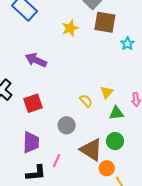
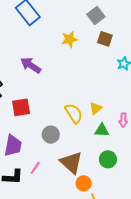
brown square: (105, 22) -> (105, 39), size x0.7
yellow semicircle: (86, 101) -> (74, 113), size x1.5
green circle: (115, 141) -> (108, 159), moved

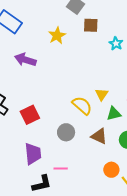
purple arrow: (31, 65) -> (25, 60), moved
brown triangle: (71, 163) -> (99, 136), moved, size x0.7
pink line: (35, 168) -> (61, 169), turned 72

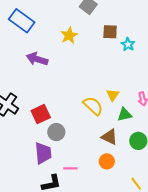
brown square: (91, 25) -> (110, 32), moved
gray circle: (66, 132) -> (56, 132), moved
orange circle: (111, 170) -> (107, 161), moved

